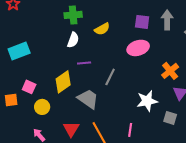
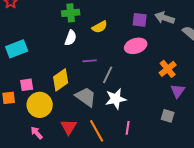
gray arrow: (167, 20) -> (165, 18), turned -72
purple line: (84, 63) -> (90, 61), moved
pink square: (29, 87) -> (27, 85), turned -32
white star: (147, 101) -> (116, 99), moved
yellow circle: (42, 107) -> (40, 105), size x1.6

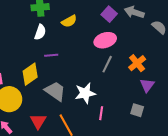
purple square: (140, 20) -> (109, 14), turned 35
purple line: (90, 61) -> (51, 55), moved
gray line: (108, 75) -> (107, 64), moved
pink line: (128, 128) -> (101, 113), moved

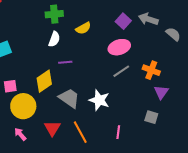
orange cross: (137, 63) -> (151, 70), turned -30
gray line: (107, 64) -> (121, 71), turned 30
white star: (85, 93) -> (99, 100), turned 30
pink line: (101, 113) -> (118, 132), moved

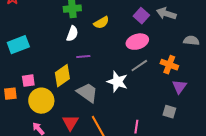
gray semicircle: (173, 34) -> (191, 41), moved, turned -35
white star: (99, 100) -> (117, 82), moved

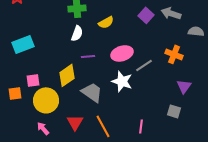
gray semicircle: (191, 41) -> (196, 31), moved
pink ellipse: (137, 42) -> (122, 53), moved
orange cross: (169, 65) -> (174, 54), moved

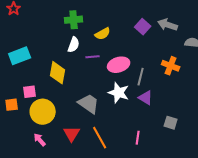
purple line: (88, 56) -> (93, 57), moved
gray line: (144, 65) -> (141, 77), turned -42
yellow diamond: (67, 75) -> (58, 73), moved, turned -45
purple triangle: (184, 86) -> (146, 98), moved, turned -35

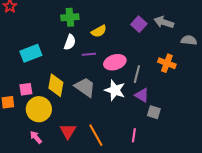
cyan rectangle: (20, 56) -> (31, 53), moved
yellow diamond: (58, 73) -> (56, 85), moved
gray trapezoid: (89, 104) -> (85, 87), moved
gray square: (171, 123) -> (154, 112), moved

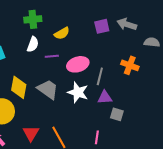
purple square: (139, 24) -> (102, 26), turned 35
purple triangle: (142, 95) -> (105, 97), turned -35

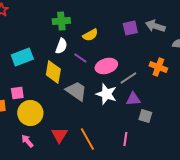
purple line: (52, 56) -> (80, 58), turned 40
gray line: (100, 76) -> (128, 78), turned 42
yellow diamond: (19, 87) -> (53, 72), moved

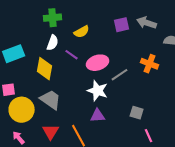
gray trapezoid: (76, 91) -> (51, 100), moved
purple triangle: (133, 99) -> (98, 116), moved
pink line: (125, 139) -> (149, 136), moved, turned -32

